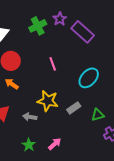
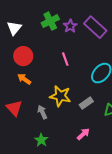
purple star: (60, 19) -> (70, 26), moved
gray arrow: (30, 117) -> (42, 112), turned 56
pink arrow: (55, 144) -> (83, 134), moved

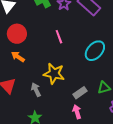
gray rectangle: (86, 103) -> (80, 93), moved
pink arrow: (83, 134) -> (77, 112), turned -64

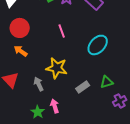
pink arrow: (77, 112) -> (55, 106), moved

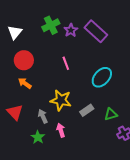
gray rectangle: (83, 87) -> (87, 110), moved
pink arrow: (55, 106) -> (61, 130), moved
green star: (38, 112) -> (38, 137), moved

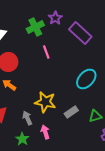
purple star: (71, 30) -> (55, 18), moved
pink line: (66, 63) -> (46, 52), moved

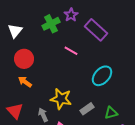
pink line: (46, 52) -> (71, 51), moved, turned -40

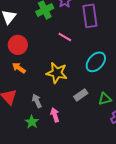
purple rectangle: (96, 30) -> (90, 16), turned 40
yellow star: (61, 99) -> (57, 73), moved

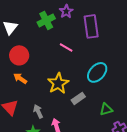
yellow star: (57, 73) -> (58, 83), turned 30
gray rectangle: (81, 95) -> (78, 98), moved

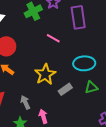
cyan ellipse: (97, 72) -> (84, 63), turned 45
green triangle: (106, 109) -> (91, 87), moved

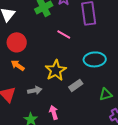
green triangle: (91, 87) -> (106, 94), moved
gray arrow: (25, 102) -> (35, 90), moved, turned 104

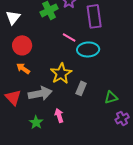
cyan ellipse: (95, 59) -> (88, 49), moved
gray rectangle: (76, 85) -> (81, 88), turned -32
gray arrow: (35, 90) -> (40, 93), size x1.6

